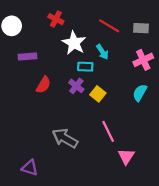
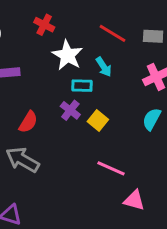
red semicircle: (43, 85) -> (28, 122), moved
pink line: (108, 131) -> (111, 168), turned -40
gray arrow: (65, 138) -> (22, 160), moved
pink triangle: (126, 156) -> (134, 200), turned -48

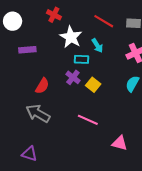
pink line: (111, 168) -> (88, 120), moved

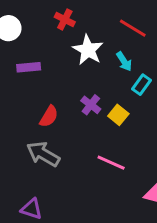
cyan rectangle: (81, 59) -> (141, 85), moved, turned -56

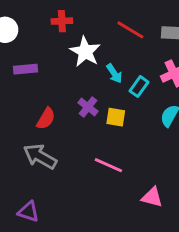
red cross: (65, 20) -> (62, 21), turned -30
cyan arrow: (124, 61) -> (114, 73), moved
yellow square: (118, 115) -> (116, 117), turned -30

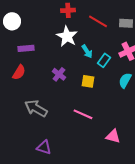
red cross: (62, 21) -> (68, 10), moved
purple cross: (88, 107) -> (59, 74), moved
red semicircle: (46, 119) -> (19, 72), moved
purple triangle: (28, 212) -> (44, 147), moved

